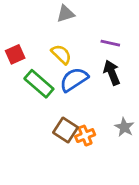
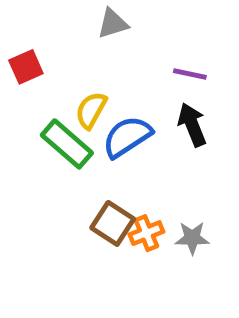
red square: (15, 54) -> (26, 67), moved
yellow semicircle: (61, 54) -> (91, 110), moved, turned -105
gray star: (124, 127) -> (192, 238), moved, turned -30

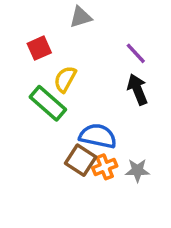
red square: (26, 67) -> (39, 48), moved
purple line: (190, 74) -> (136, 53), turned 35
blue semicircle: (127, 137) -> (98, 136), moved, turned 45

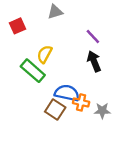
red square: (39, 48) -> (17, 26), moved
orange cross: (105, 167) -> (81, 102), moved, turned 35
gray star: (137, 170) -> (102, 111), moved

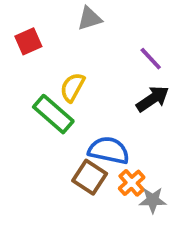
black arrow: (94, 61) -> (153, 99), turned 78
orange cross: (81, 102) -> (132, 183), moved, turned 35
gray star: (102, 111) -> (153, 200), moved

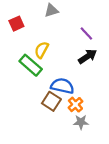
gray star: (153, 200) -> (81, 122), moved

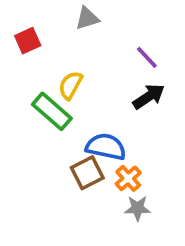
brown square: (51, 101) -> (87, 173), turned 30

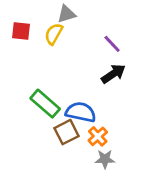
red square: (28, 41) -> (21, 31), turned 30
yellow semicircle: (70, 85) -> (54, 34), moved
green rectangle: (52, 111) -> (45, 104), moved

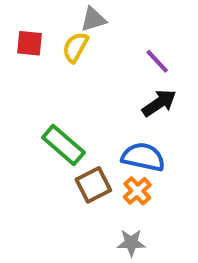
blue semicircle: (81, 112) -> (143, 157), moved
gray star: (105, 159) -> (131, 243), moved

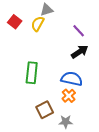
red square: (30, 43) -> (15, 22), turned 32
green rectangle: (63, 145) -> (32, 73), turned 55
brown square: (93, 185) -> (45, 110), moved

